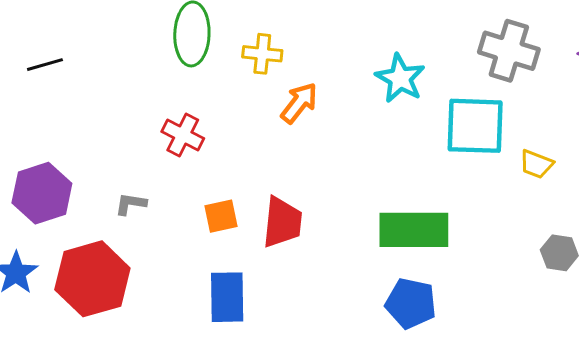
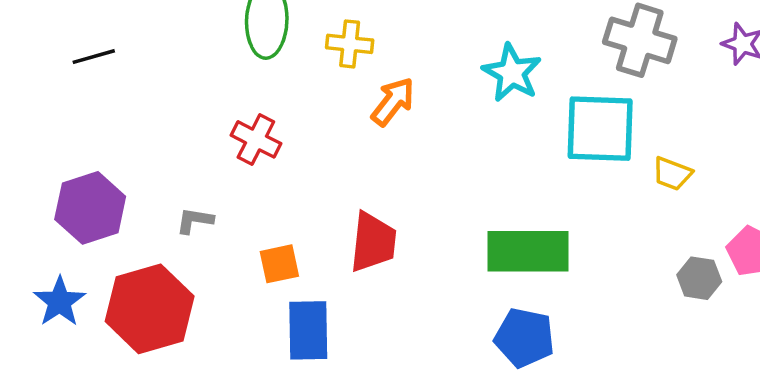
orange square: (221, 216) -> (279, 264), moved

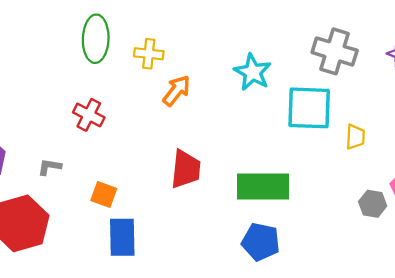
yellow trapezoid: (672, 174) -> (355, 137), turned -108
red trapezoid: (373, 242) -> (186, 169), moved
orange square: (279, 264) -> (104, 195), turned 32

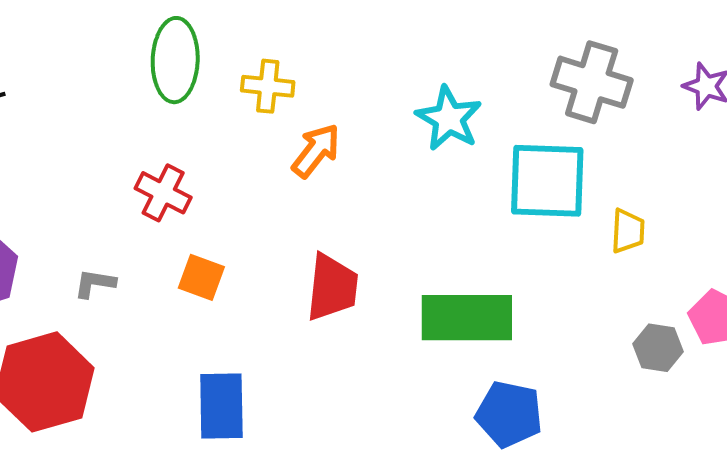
orange square: (104, 195) -> (201, 277), moved
blue pentagon: (261, 242) -> (509, 414), moved

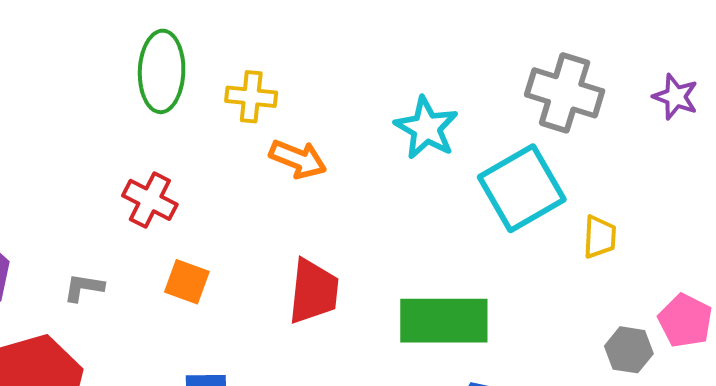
orange arrow: (316, 151) -> (298, 159), turned 74
cyan square: (547, 181) -> (522, 188), turned -32

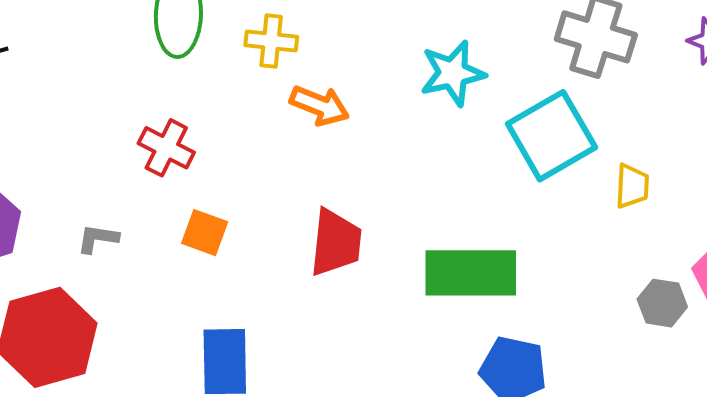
cyan star: (426, 128) -> (453, 73), turned 30

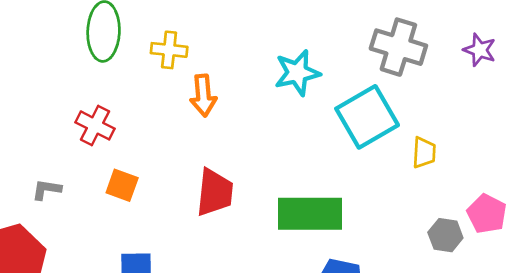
orange arrow: (320, 105) -> (203, 96), turned 63

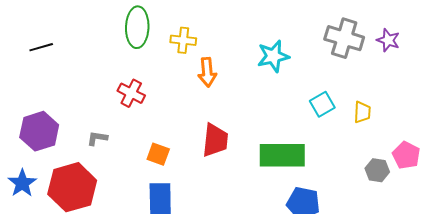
purple star: (480, 50) -> (388, 40), moved
cyan square: (367, 117) -> (322, 104), moved, size x0.6
orange square: (122, 185) -> (158, 154), moved

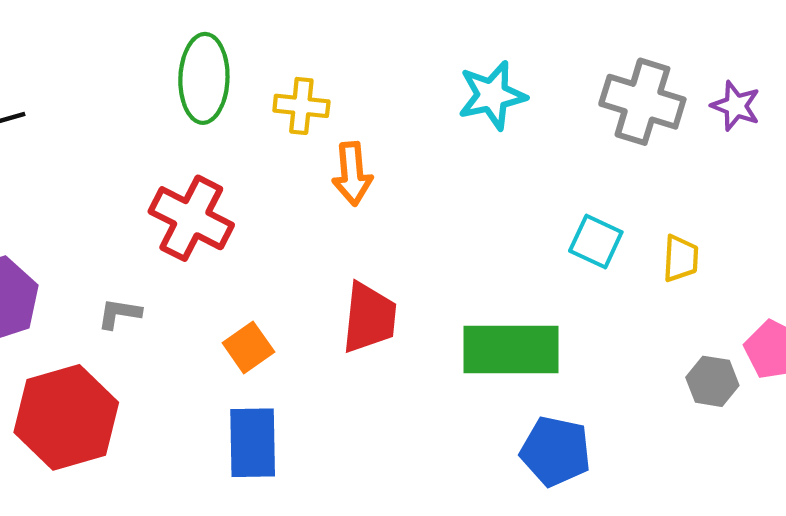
cyan star: (273, 56) -> (492, 95), moved
red cross: (131, 93) -> (191, 218), size x1.4
cyan square: (322, 104) -> (596, 241), turned -35
orange square: (158, 154) -> (248, 347), turned 35

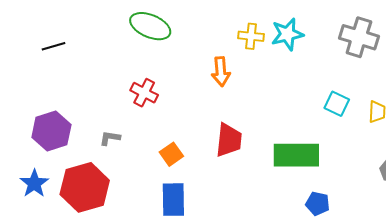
green ellipse: (204, 78) -> (150, 26), turned -69
yellow cross: (301, 106) -> (251, 36), moved
red cross: (191, 218) -> (144, 93), size x0.7
blue pentagon: (556, 451) -> (318, 204), size x0.7

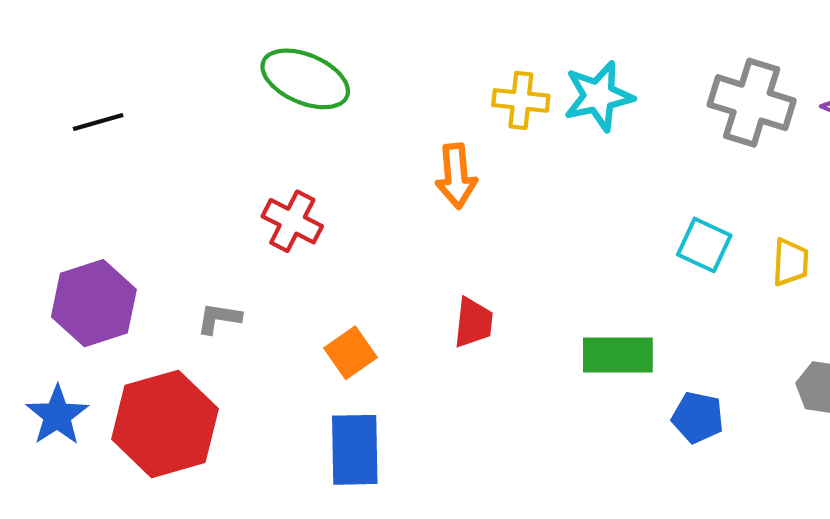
red trapezoid: (229, 140) -> (473, 323), size x0.7
green rectangle: (296, 155) -> (618, 355), size x0.7
blue pentagon: (318, 204) -> (698, 417), moved

